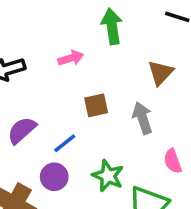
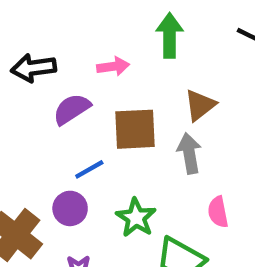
brown triangle: (160, 73) -> (200, 105), moved
brown square: (96, 105) -> (135, 129), size x1.5
purple semicircle: (22, 130) -> (72, 109), moved

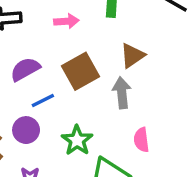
purple semicircle: (72, 109) -> (25, 69), moved
brown square: (135, 129) -> (81, 71), turned -30

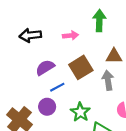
brown triangle: (132, 56) -> (114, 56), turned 36

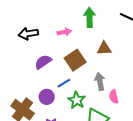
gray arrow: (108, 80) -> (100, 81), moved
blue line: (57, 87) -> (64, 83), moved

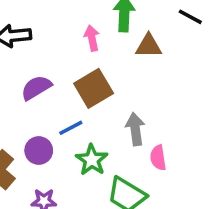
pink arrow: (64, 32) -> (92, 38), moved, turned -96
brown triangle: (104, 48) -> (149, 46), moved

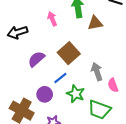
pink arrow: (92, 38) -> (52, 19), moved

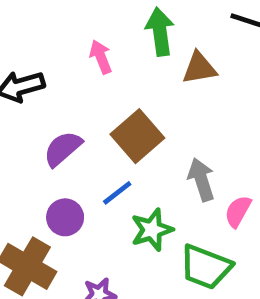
pink semicircle: (113, 85) -> (238, 211), turned 48
purple circle: (45, 94) -> (65, 217), moved
green star: (76, 94) -> (152, 230), turned 30

